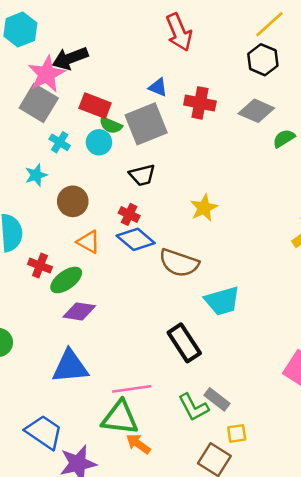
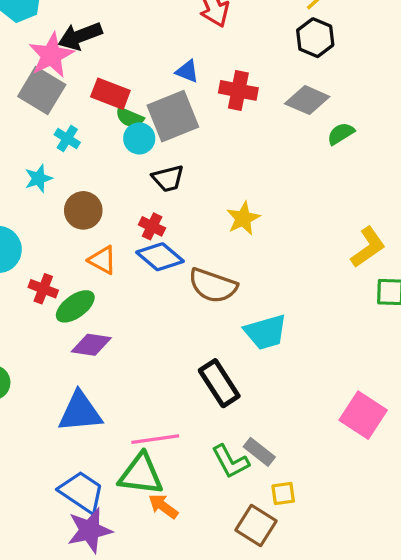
cyan circle: (99, 142) -> (139, 138), moved
blue trapezoid: (44, 432) -> (82, 492), moved

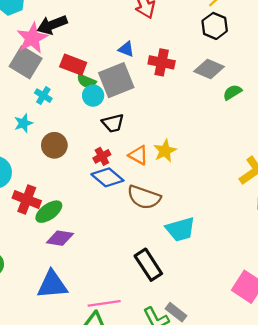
red cross: (152, 226) -> (102, 156), turned 35
orange triangle: (102, 260) -> (138, 155), moved
red cross: (43, 289) -> (27, 199), size x1.4

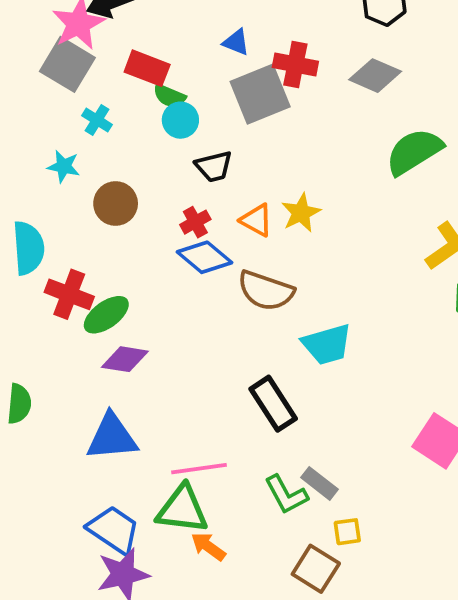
gray square: (116, 80) -> (260, 94), moved
green semicircle: (232, 92) -> (414, 152), moved, size x1.8
cyan star: (23, 123) -> (64, 166), turned 30

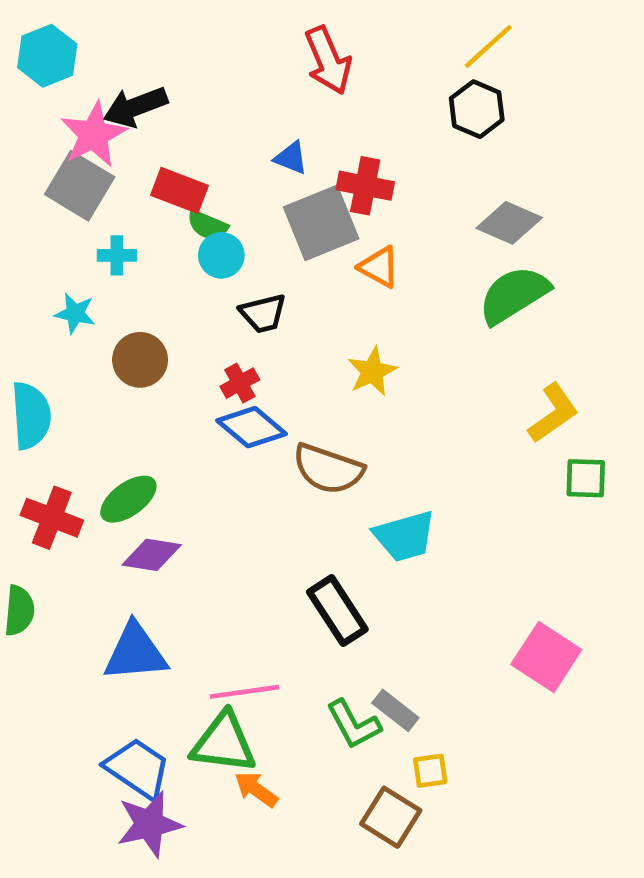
gray diamond: (375, 76) -> (509, 223), moved
cyan cross: (97, 120) -> (117, 255), turned -32
orange triangle: (256, 220) -> (379, 267), moved
red cross: (69, 294) -> (52, 518), moved

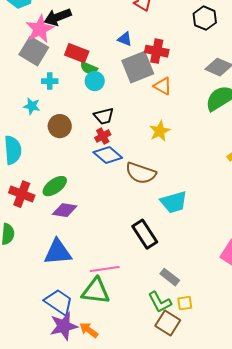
black trapezoid: (263, 313) -> (104, 116), moved
green L-shape: (354, 724) -> (160, 302), moved
orange arrow: (256, 789) -> (89, 330), moved

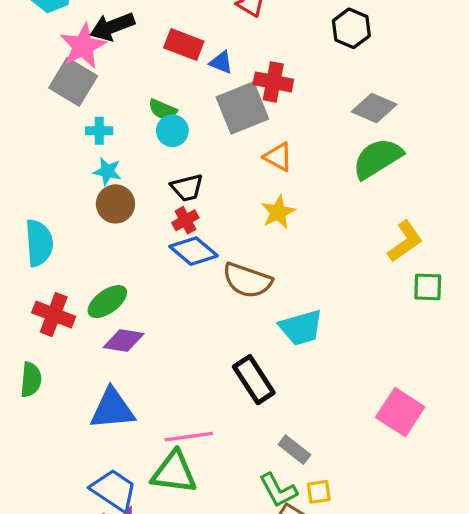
red rectangle: (77, 53) -> (184, 45), moved
orange triangle: (163, 86) -> (278, 157), moved
cyan star: (32, 106) -> (107, 171), moved

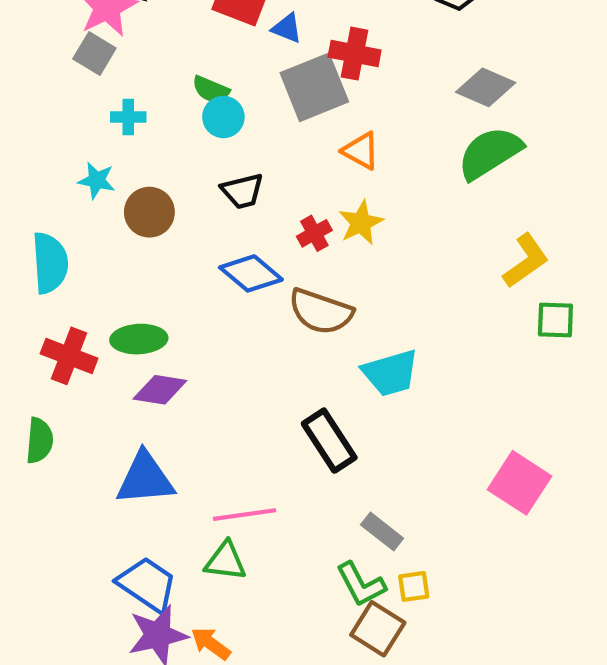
gray square: (73, 82) -> (94, 54), size x0.7
cyan star: (107, 171) -> (97, 180), moved
red cross: (185, 220) -> (314, 233), moved
green ellipse: (107, 302) -> (139, 339), turned 33
green triangle: (174, 472) -> (226, 561), size x0.7

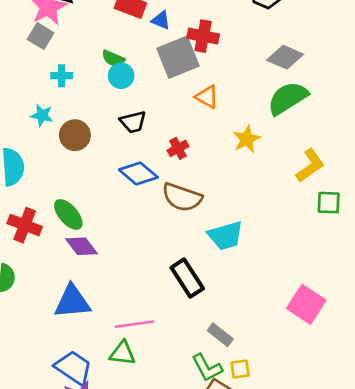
yellow star: (361, 223) -> (247, 139), moved
green ellipse: (139, 339) -> (68, 214), turned 52
purple diamond: (160, 390) -> (82, 246), turned 44

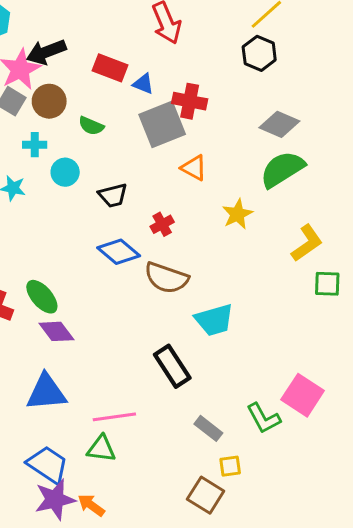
cyan circle: (121, 76) -> (65, 172), moved
brown circle: (75, 135) -> (49, 101), moved
green L-shape: (207, 368) -> (263, 418), moved

